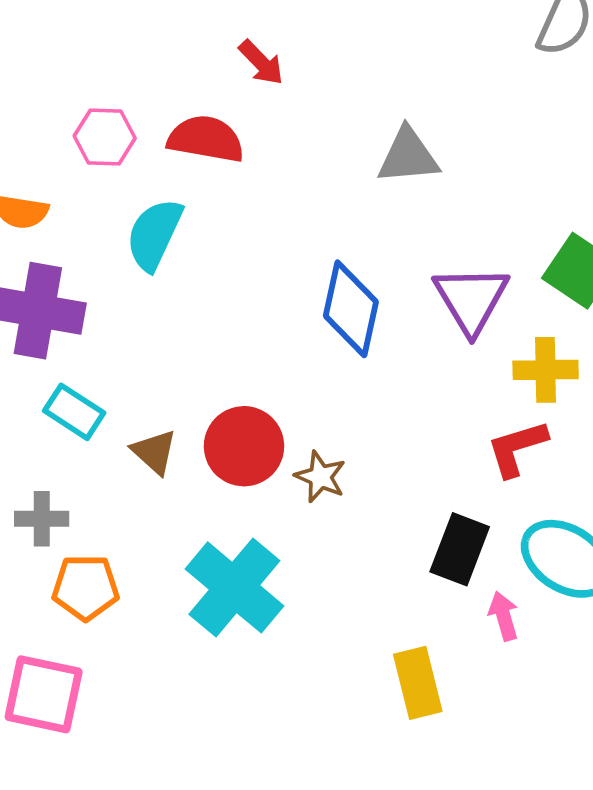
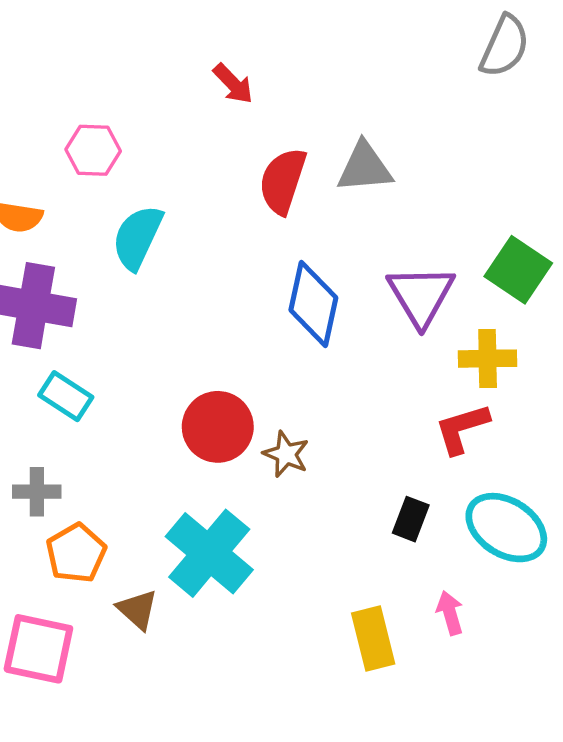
red semicircle: (206, 139) -> (283, 181), moved, turned -82
brown triangle: (154, 452) -> (137, 610), moved
black rectangle: (460, 549) -> (411, 519), size x0.7
orange pentagon: (86, 587) -> (76, 553), turned -30
pink arrow: (504, 616) -> (450, 613), moved

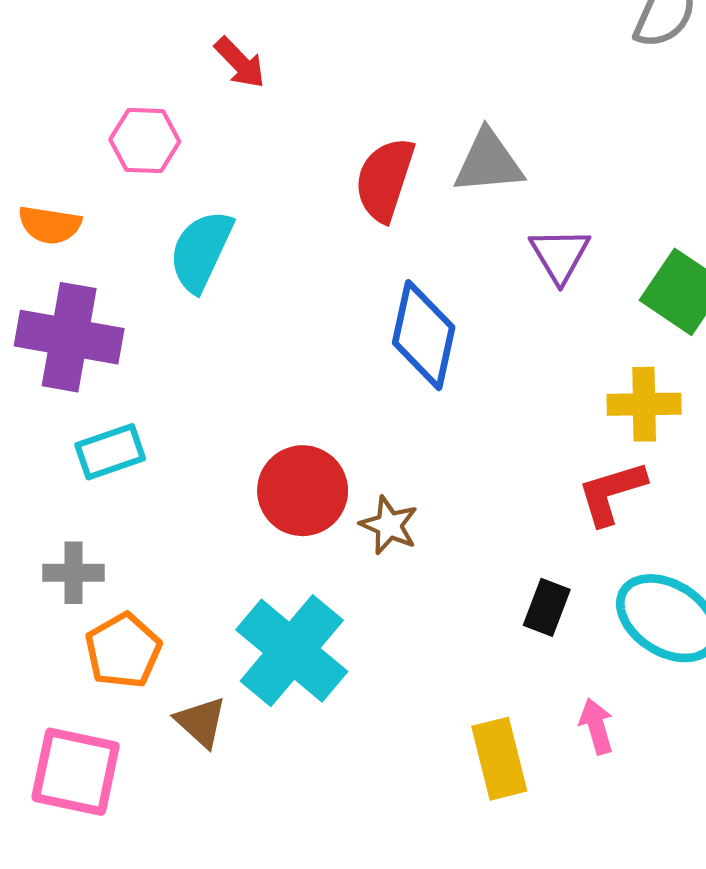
red arrow: (233, 84) -> (240, 63), moved
purple triangle: (421, 295) -> (560, 255), moved, size x0.7
cyan rectangle: (66, 396) -> (110, 452), turned -52

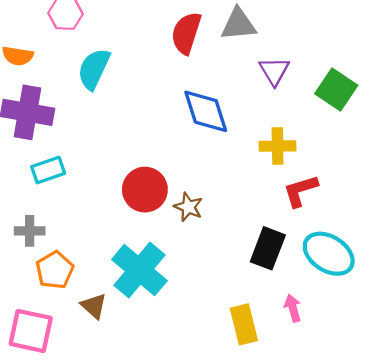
blue diamond: (424, 335) -> (206, 111), turned -30
yellow cross: (644, 404) -> (278, 146), moved
black rectangle: (547, 607) -> (268, 248), size x1.5

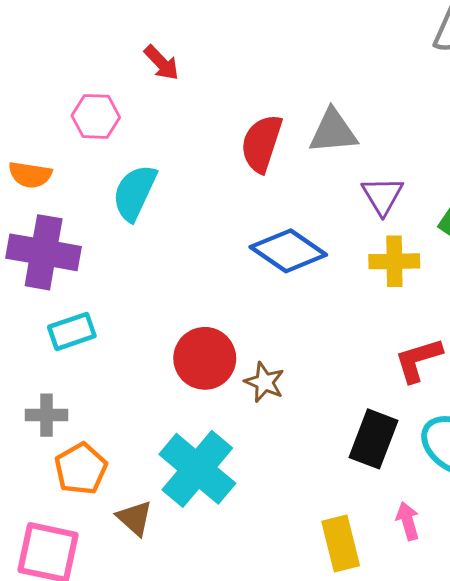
blue diamond: (206, 111) -> (288, 251), turned -38
yellow cross: (278, 146) -> (394, 261), moved

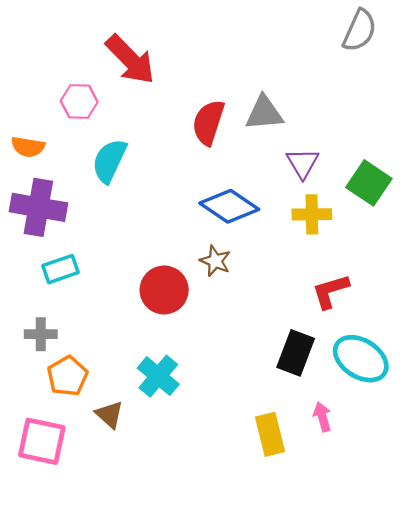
red arrow: (161, 63) -> (130, 60), size x1.8
brown star: (264, 382) -> (215, 261), moved
cyan cross: (197, 469) -> (158, 376), size x0.7

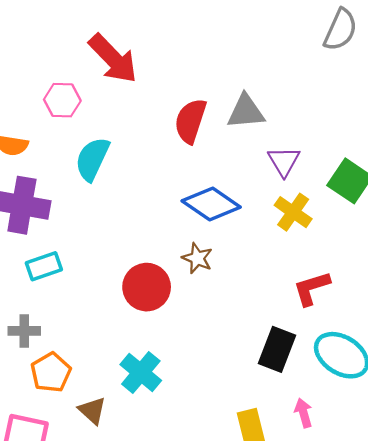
yellow cross: (312, 214) -> (293, 212), turned 36

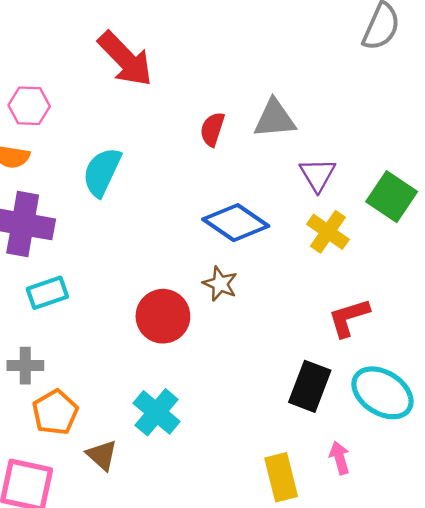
pink hexagon: (62, 100) -> (29, 106), moved
red semicircle: (190, 121) -> (212, 129), size x0.7

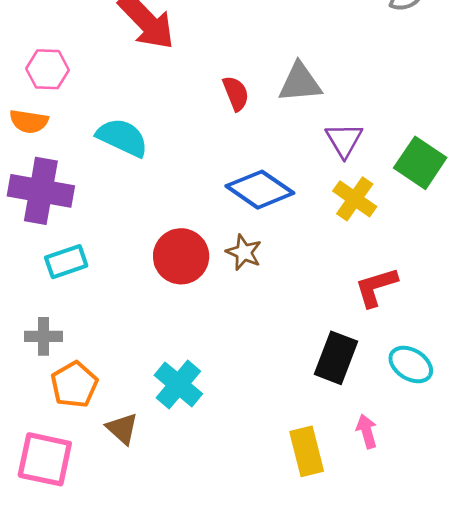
red semicircle: (212, 129) -> (236, 93), turned 140
cyan semicircle: (102, 172) -> (122, 137), turned 90
red circle: (163, 316) -> (181, 256), moved
cyan ellipse: (383, 393) -> (411, 364), size x0.7

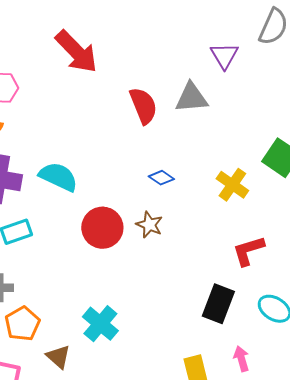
red semicircle: (236, 93) -> (143, 106), size x1.4
cyan semicircle: (122, 137) -> (58, 177), moved
purple triangle: (344, 140) -> (224, 56), moved
blue diamond: (260, 190) -> (161, 178), size x0.5

